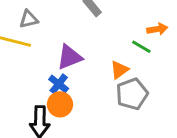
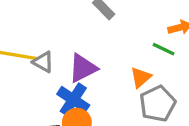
gray triangle: (29, 19) -> (43, 62), moved, turned 48
blue cross: (59, 84) -> (73, 100), size x1.4

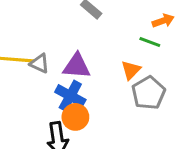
purple triangle: (83, 68) -> (77, 66), turned 36

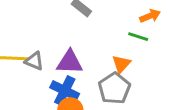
gray pentagon: (149, 93) -> (114, 88), moved

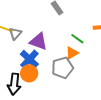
green line: (138, 37) -> (77, 39), moved
gray triangle: (34, 61) -> (15, 34), turned 32

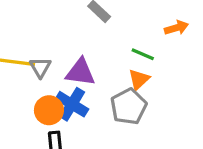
orange circle: (29, 73) -> (49, 110), moved

